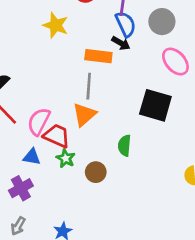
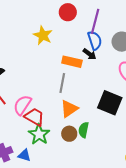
orange triangle: (84, 115) -> (69, 109), moved
blue triangle: (32, 157) -> (24, 155), moved
green star: (66, 158) -> (39, 134), size x1.5
brown circle: (96, 172) -> (69, 134), moved

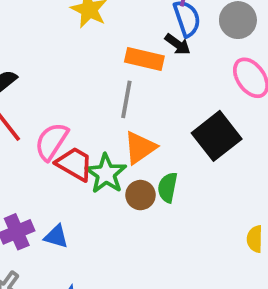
black square: (110, 103) -> (217, 136), turned 30
green star: (39, 134) -> (106, 174), moved

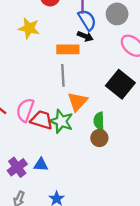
brown circle: (141, 195) -> (99, 138), moved

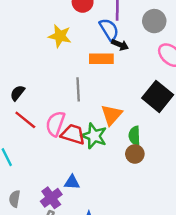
blue semicircle: (87, 20) -> (109, 29), moved
gray line: (63, 75) -> (78, 89), moved
purple cross: (17, 167) -> (51, 198), moved

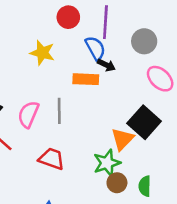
orange triangle: (112, 115) -> (122, 139), moved
pink semicircle: (55, 124) -> (28, 114), moved
green star: (94, 136) -> (107, 163), moved, turned 30
green semicircle: (134, 136) -> (145, 186), moved

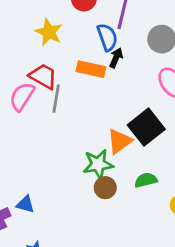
black arrow: (106, 65) -> (116, 58), turned -102
red trapezoid: (52, 159) -> (43, 76), moved
green semicircle: (145, 186) -> (146, 180), moved, turned 66

